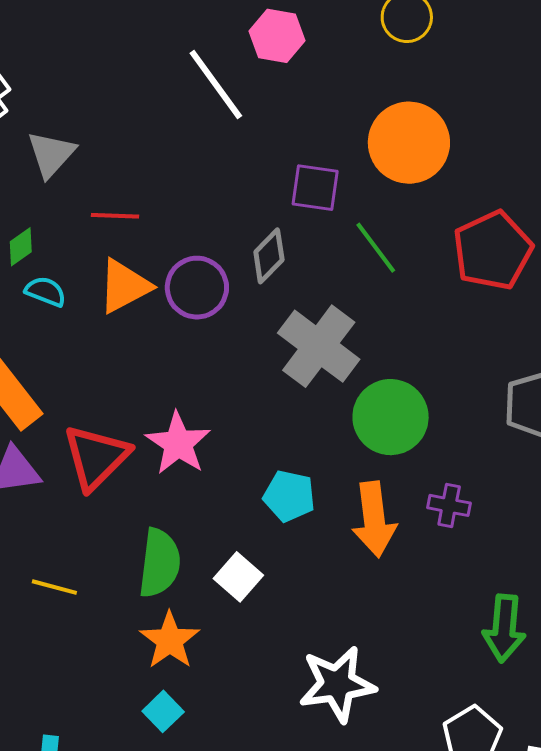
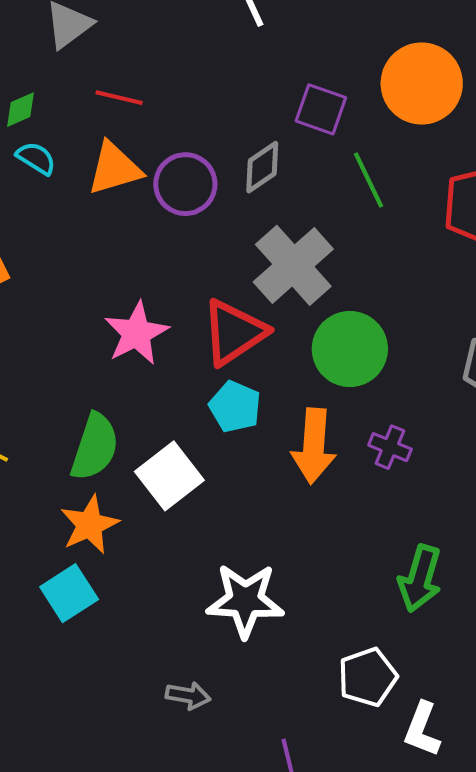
red triangle: (96, 457) -> (234, 332), moved
white square: (238, 577) -> (169, 476), size x1.4
cyan square: (163, 711) -> (69, 593), size x1.4

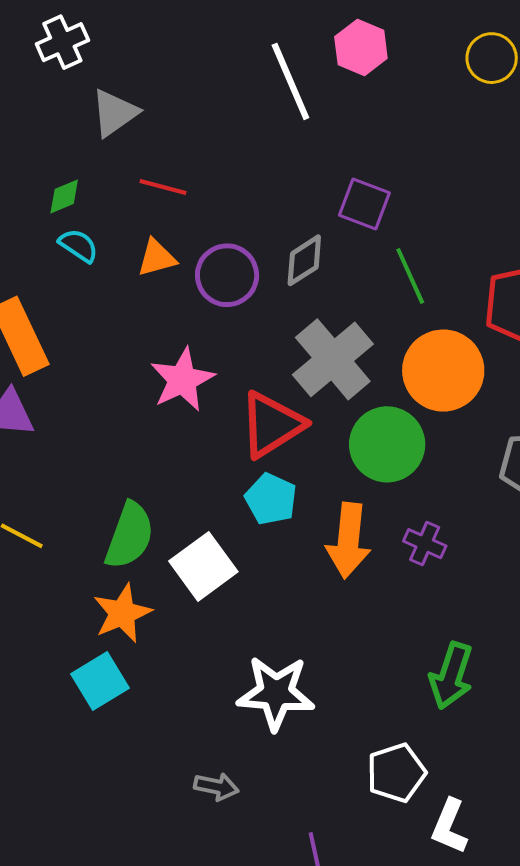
orange circle: (422, 84) -> (443, 371), moved
orange triangle: (115, 168) -> (157, 258), size x0.7
pink star: (136, 333) -> (182, 380), moved

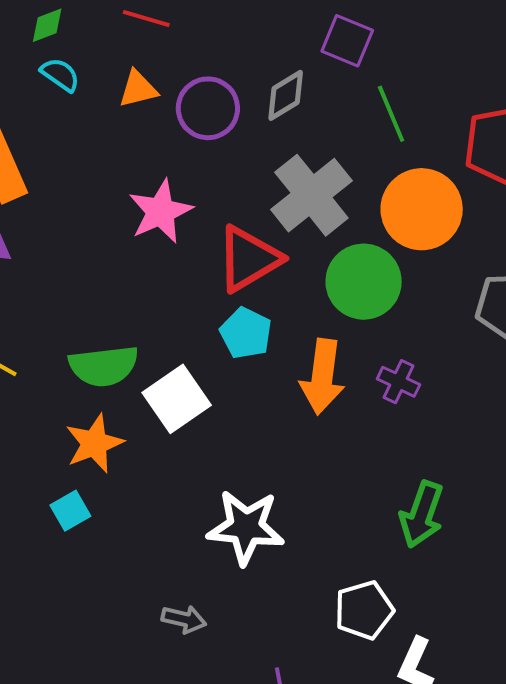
green semicircle: (130, 536) -> (104, 366), turned 62
cyan square: (100, 681) -> (70, 511), size x0.7

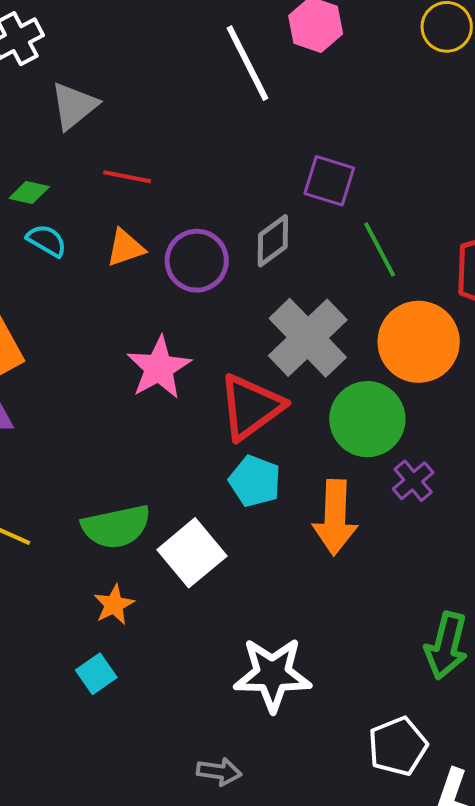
green diamond: (47, 25) -> (29, 192), turned 39
purple cross: (398, 382) -> (413, 481), moved, turned 30
orange star: (94, 443) -> (114, 605), size x0.7

